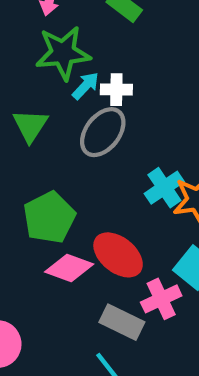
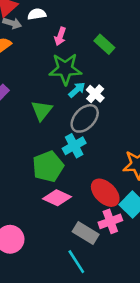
white cross: (116, 90) -> (95, 94), turned 36
cyan cross: (164, 188) -> (74, 146), moved
red ellipse: (118, 255) -> (105, 193), moved

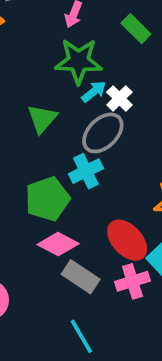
gray rectangle: (86, 233) -> (81, 277), moved

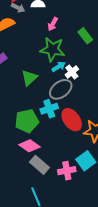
red ellipse: (127, 240) -> (72, 120), moved

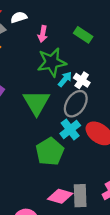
green triangle: (29, 78) -> (36, 103), size x1.4
pink diamond: (30, 146) -> (60, 196), moved
gray rectangle: (39, 165) -> (80, 196), turned 66

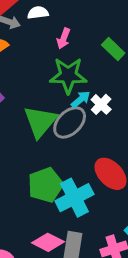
gray ellipse: (76, 104) -> (70, 122), moved
cyan cross: (70, 129) -> (74, 198), moved, size x1.4

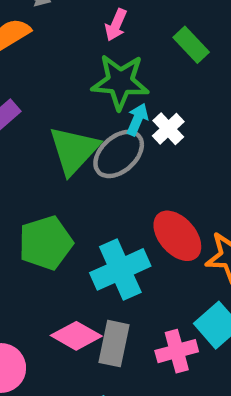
cyan arrow: (81, 99) -> (137, 119), turned -30
green pentagon: (45, 185) -> (46, 243), moved

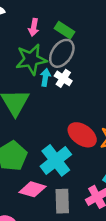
pink arrow: (116, 25) -> (34, 27), moved
gray ellipse: (119, 154) -> (62, 53), moved
pink diamond: (76, 336) -> (33, 189), moved

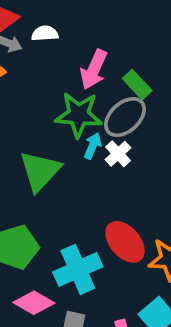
pink arrow: (34, 27) -> (94, 70), size x1.5

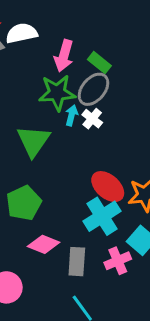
white semicircle: (45, 33) -> (22, 33), size x1.5
cyan cross: (78, 269) -> (102, 216), moved

